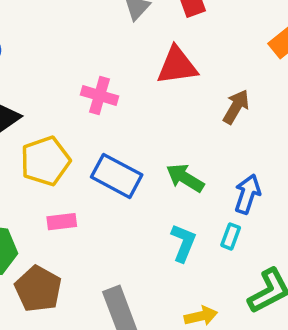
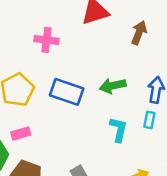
green arrow: (185, 178) -> (113, 86), turned -35
pink rectangle: (62, 222) -> (21, 133), moved

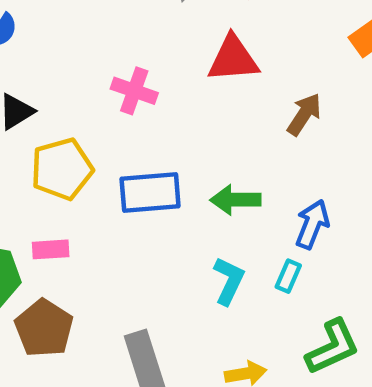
blue rectangle: (67, 92) -> (150, 192), turned -36

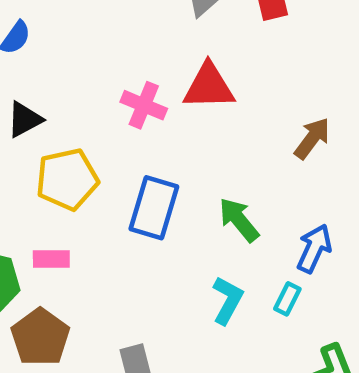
red triangle: (233, 59) -> (209, 86), moved
blue rectangle: (150, 192) -> (154, 208), turned -72
green arrow: (236, 200) -> (239, 220), turned 48

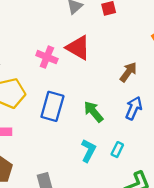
red triangle: (209, 86) -> (78, 48), turned 32
blue arrow: (314, 248) -> (134, 108), moved

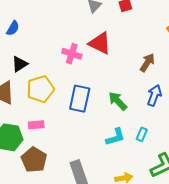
cyan L-shape: (88, 151) -> (115, 137), turned 50

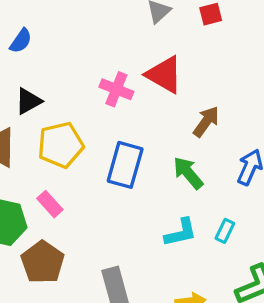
brown arrow: (147, 63) -> (206, 122), moved
pink rectangle: (36, 125) -> (50, 204), turned 49

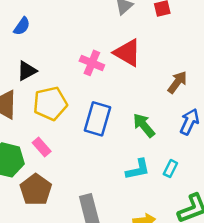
brown arrow: (206, 122) -> (177, 82), moved

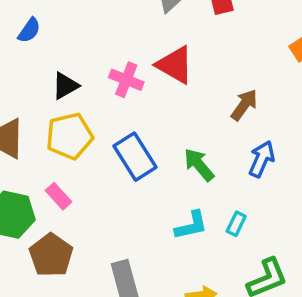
black triangle: (27, 71) -> (65, 86), moved
blue rectangle: (98, 119) -> (135, 157), turned -48

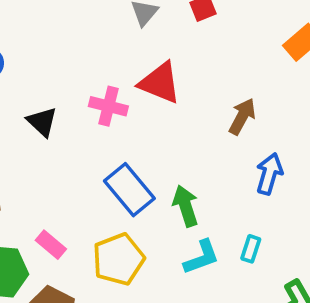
black triangle: (65, 86) -> (42, 122), turned -40
yellow pentagon: (69, 136) -> (118, 259), moved
green arrow: (199, 165) -> (186, 206), moved, turned 30

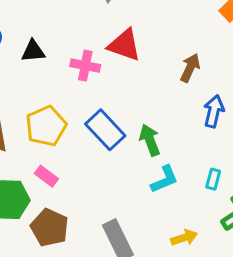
black triangle: (42, 122) -> (33, 51), moved, turned -45
cyan rectangle: (251, 249) -> (213, 179), moved
yellow pentagon: (118, 259) -> (46, 126), moved

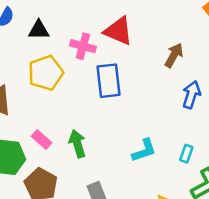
yellow pentagon: (46, 126) -> (46, 73), moved
blue rectangle: (105, 130) -> (108, 81), moved, turned 32
green arrow: (150, 140) -> (77, 144), moved

